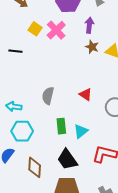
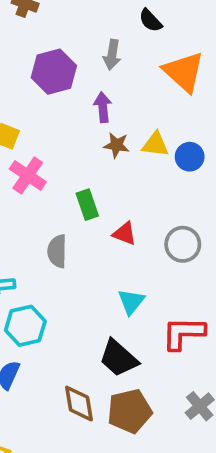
pink cross: (56, 30) -> (28, 175), moved
green rectangle: (61, 126) -> (87, 205), moved
brown diamond: (35, 167) -> (79, 404), moved

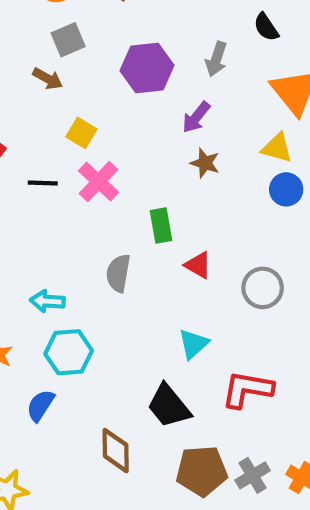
purple arrow: (103, 107) -> (196, 117), turned -144
yellow triangle: (155, 144) -> (277, 148), moved
brown pentagon: (130, 411) -> (202, 471), moved

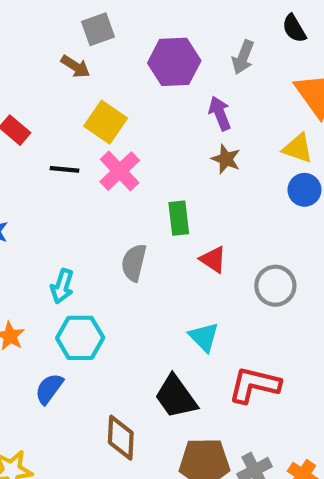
purple arrow: (196, 117) -> (220, 113), turned 116
yellow square: (81, 133) -> (106, 122), size x1.4
cyan arrow: (47, 301) -> (62, 286), turned -80
cyan triangle: (193, 344) -> (204, 337), turned -36

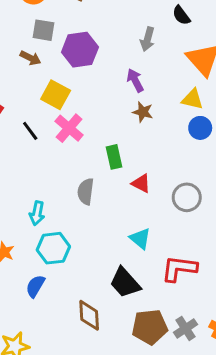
gray square: (98, 29) -> (44, 30), turned 35
purple hexagon: (174, 62) -> (80, 50), moved
black line: (65, 169) -> (30, 131), turned 54

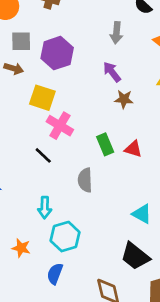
black line: (30, 131) -> (43, 155), moved
red triangle: (141, 183) -> (133, 149), moved

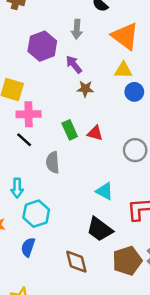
purple hexagon: (57, 53) -> (42, 46), moved
pink cross: (60, 126) -> (29, 114), turned -30
black line: (43, 155) -> (24, 140), moved

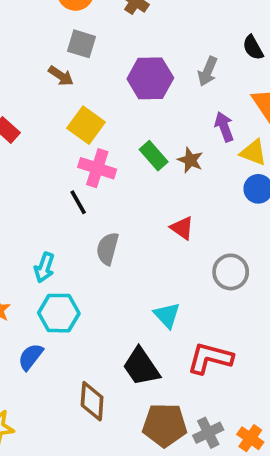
purple arrow: (74, 65) -> (224, 127), moved
green rectangle: (70, 130) -> (154, 156), moved, turned -36

